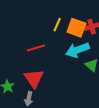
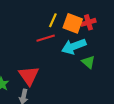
red line: (36, 48) -> (46, 38), moved

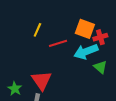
yellow line: (53, 20) -> (37, 30), moved
red cross: (88, 22) -> (100, 37), moved

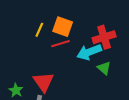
orange square: (85, 29) -> (63, 27), moved
red cross: (100, 37) -> (104, 37), size x1.5

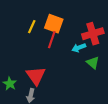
red line: (61, 44) -> (52, 40), turned -54
cyan arrow: (89, 52) -> (79, 48), size x0.6

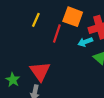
orange square: (54, 24) -> (73, 17), moved

